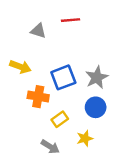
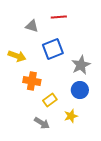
blue square: (63, 77) -> (53, 49), moved

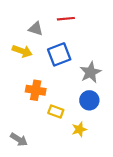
yellow arrow: (17, 56) -> (22, 51), moved
yellow rectangle: (50, 100) -> (56, 112), turned 56
gray arrow: (42, 123) -> (19, 139), moved

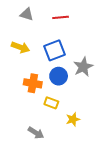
gray triangle: (36, 29) -> (27, 14), moved
blue circle: (89, 100) -> (59, 76), moved
gray arrow: (19, 139) -> (36, 133), moved

